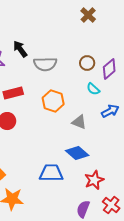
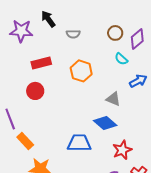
gray semicircle: (45, 64) -> (73, 34), size x0.6
gray triangle: (79, 122) -> (113, 99), moved

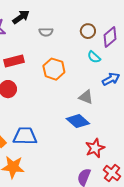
black arrow: (48, 19) -> (21, 17), turned 90
blue trapezoid: (79, 143) -> (25, 136), moved

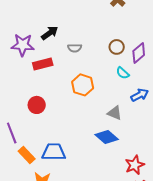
red rectangle: (14, 61) -> (43, 64), moved
red star: (95, 148) -> (135, 165), moved

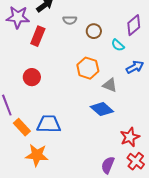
brown circle: (117, 47) -> (94, 31), moved
red rectangle: (43, 64) -> (38, 36), turned -54
orange hexagon: (83, 85) -> (88, 68), moved

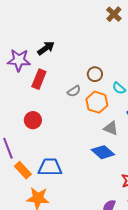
gray semicircle: (70, 20) -> (74, 91), moved, turned -32
orange hexagon: (88, 68) -> (97, 102), moved

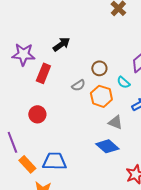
black arrow: (46, 48) -> (61, 44), moved

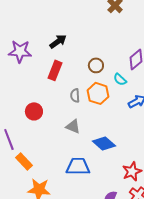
red rectangle: (43, 73) -> (55, 70), moved
gray semicircle: (78, 85) -> (75, 95), moved, turned 120
gray triangle: (115, 122) -> (73, 126), moved
blue trapezoid: (54, 161) -> (78, 166), moved

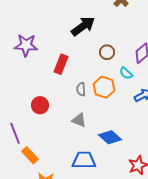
black arrow: (58, 41) -> (83, 26), moved, size x1.4
brown circle: (96, 65) -> (107, 52), moved

